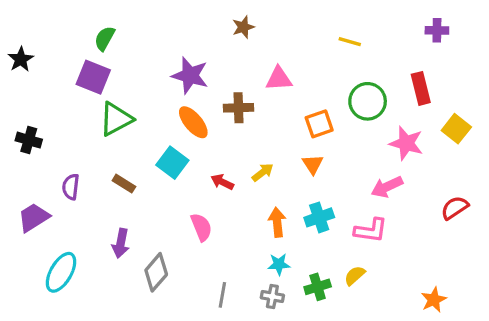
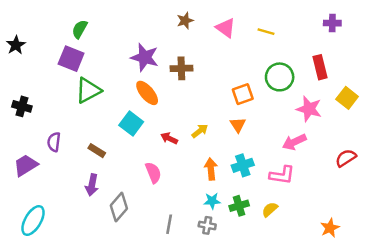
pink triangle: (279, 79) -> (226, 28), moved, turned 40
brown cross: (238, 108) -> (181, 68), moved
brown rectangle: (124, 184) -> (97, 151), moved
cyan ellipse: (61, 272) -> (33, 220), moved
green cross: (318, 287) -> (239, 206), moved

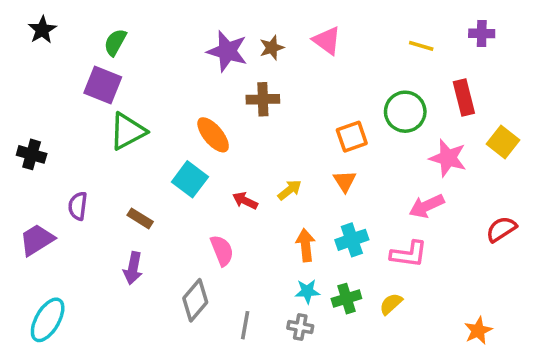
brown star: (185, 21) -> (272, 48), moved
yellow line: (266, 32) -> (421, 46), moved
black star: (16, 45) -> (42, 30), moved
purple star: (145, 57) -> (227, 51), moved
gray diamond: (119, 207) -> (195, 300), moved

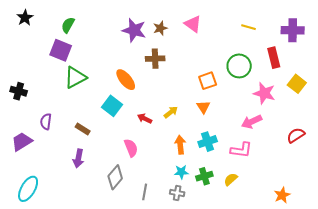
purple cross: (482, 33) -> (293, 30), moved, size x1.5

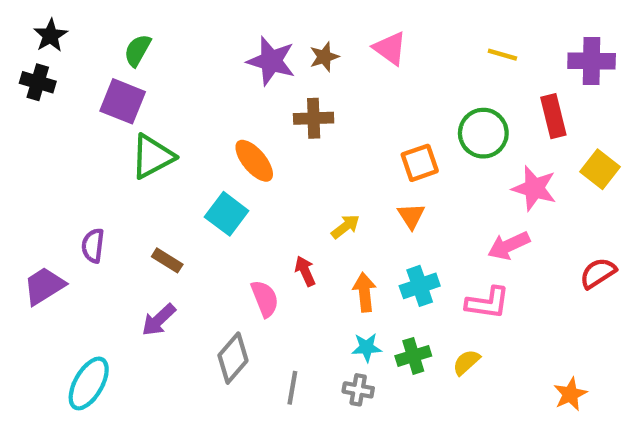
black cross: (19, 91) -> (38, 82), moved
red arrow: (145, 118) -> (305, 271), moved, turned 40
purple arrow: (78, 158) -> (159, 320), turned 36
cyan ellipse: (28, 189) -> (89, 383), moved

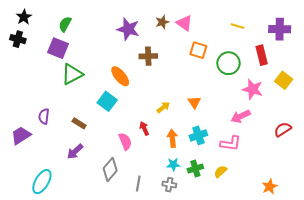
brown star: (324, 57) -> (162, 22), moved
orange square: (420, 163) -> (198, 50), moved, turned 36

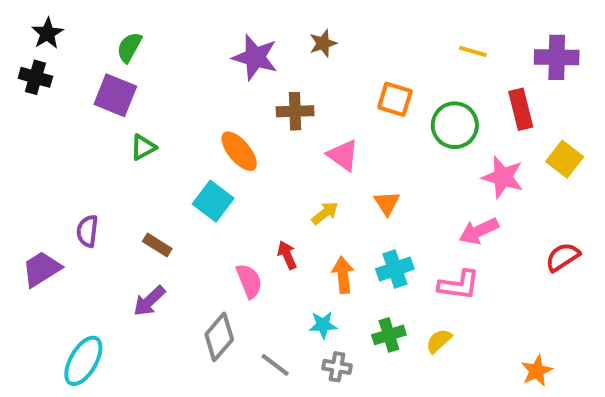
pink triangle: (184, 23) -> (343, 155), moved
green triangle: (72, 74) -> (143, 147), size x0.6
cyan star: (173, 164) -> (323, 325), moved
gray line: (138, 184) -> (275, 365), turned -63

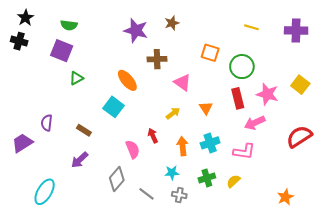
green semicircle: (129, 47) -> (69, 25), turned -112
red rectangle: (521, 109) -> (238, 98), moved
red semicircle: (563, 257) -> (299, 137), size x1.4

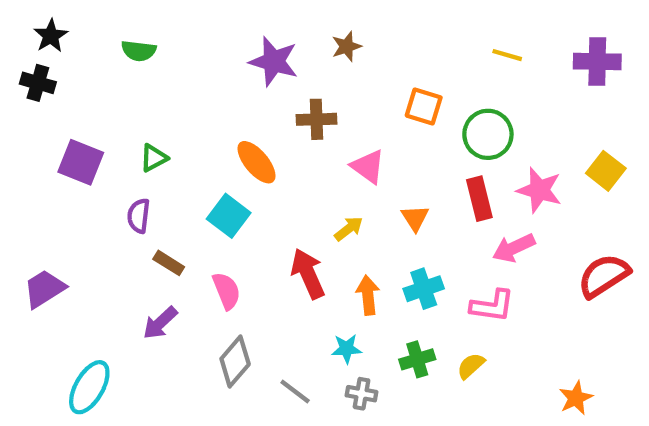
purple square: (62, 51) -> (81, 162), moved
purple semicircle: (47, 123) -> (139, 216), moved
red arrow: (153, 136) -> (308, 274), size x1.6
pink semicircle: (133, 149) -> (227, 291), moved

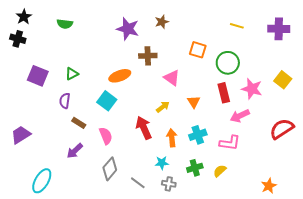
orange ellipse: (257, 162) -> (120, 76), turned -70

